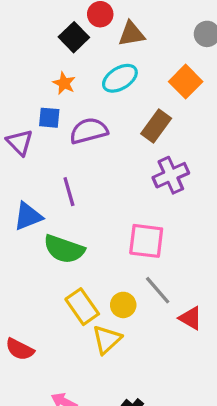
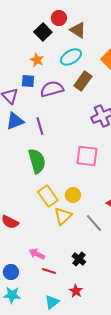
brown triangle: (131, 34) -> (78, 30), turned 42
brown rectangle: (156, 126) -> (83, 81), moved
blue triangle: (28, 216) -> (15, 121), moved
green semicircle: (64, 249) -> (37, 161), turned -125
gray line: (158, 290) -> (94, 223), moved

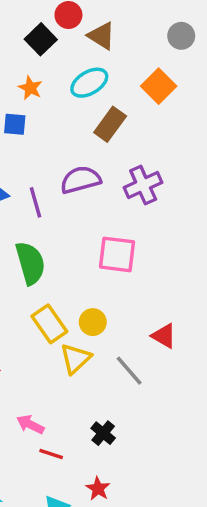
purple semicircle: (52, 89) -> (81, 180), moved

